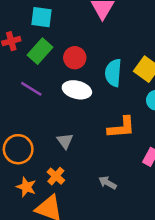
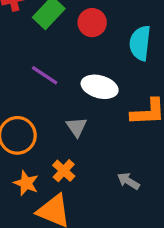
purple line: (31, 89) -> (45, 75), moved
white ellipse: (77, 90) -> (100, 87), moved

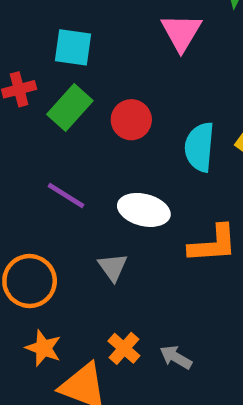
orange cross: (64, 171) -> (124, 348), moved
gray arrow: (128, 181) -> (176, 357), moved

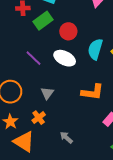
white ellipse: (144, 210) -> (65, 58), moved
orange cross: (124, 348) -> (39, 118), moved

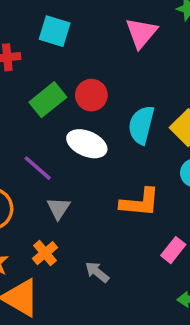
green rectangle: (43, 21) -> (48, 100), moved
purple line: (34, 58) -> (38, 168), moved
gray arrow: (66, 137) -> (97, 272), moved

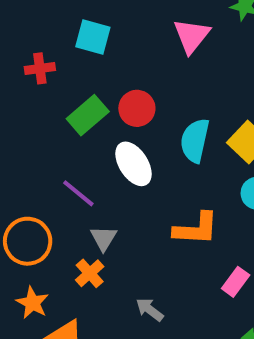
white ellipse: (87, 144) -> (133, 164), turned 36
orange cross: (45, 253) -> (90, 273), moved

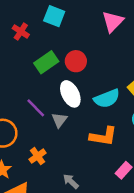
red cross: (40, 68) -> (21, 31), turned 35
cyan semicircle: (195, 141) -> (107, 99), moved, turned -130
gray triangle: (104, 238) -> (59, 120), moved

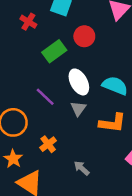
red circle: (76, 61) -> (84, 36), moved
cyan semicircle: (107, 99) -> (115, 86), turned -135
gray triangle: (59, 120) -> (78, 109), moved

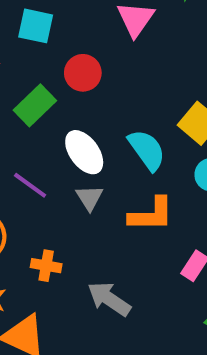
cyan semicircle: (115, 86) -> (147, 150), turned 40
orange cross: (48, 144) -> (46, 266), turned -35
gray arrow: (82, 168) -> (109, 299), size x1.5

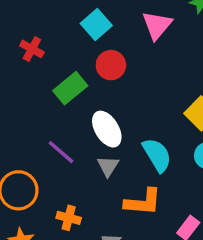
cyan square: (36, 26) -> (96, 24), moved, turned 32
cyan semicircle: (147, 150) -> (157, 155), moved
orange L-shape: (151, 214) -> (143, 202), moved

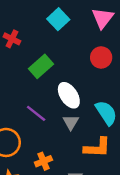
red circle: (111, 65) -> (101, 57), moved
orange cross: (69, 218) -> (43, 161), turned -35

